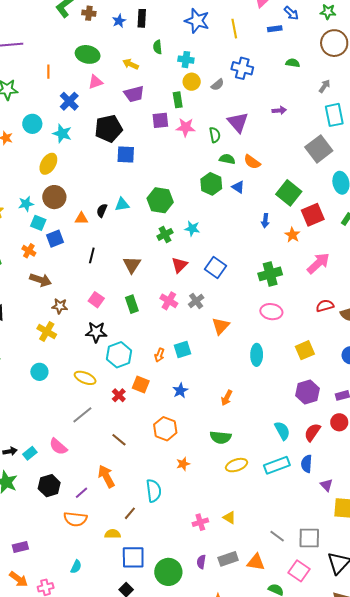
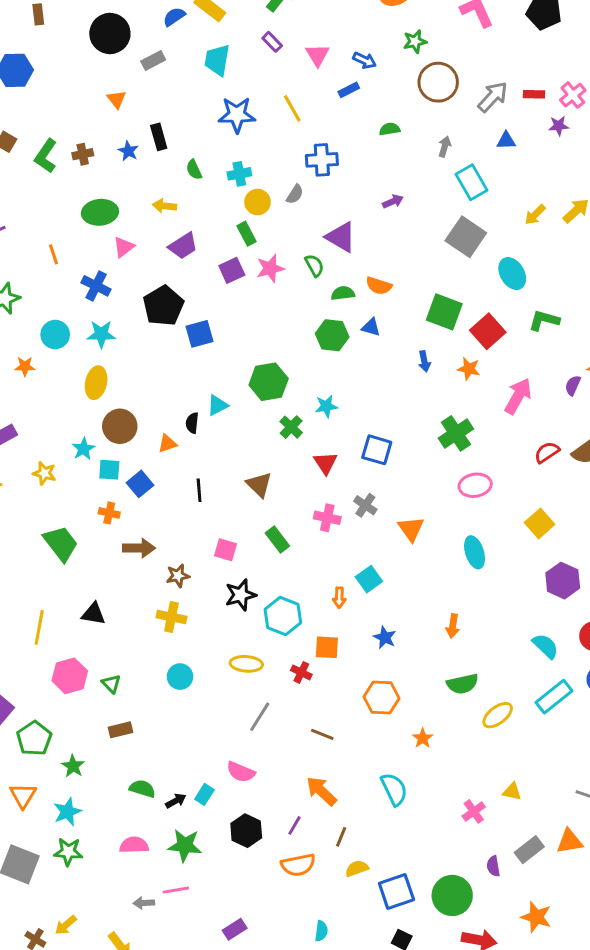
brown line: (130, 513) -> (341, 837), moved

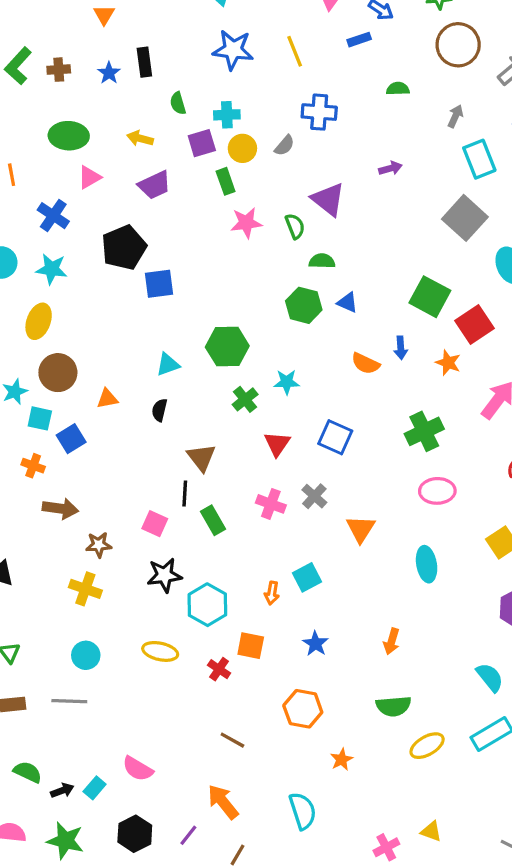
purple square: (232, 270) -> (202, 143), moved
orange semicircle: (379, 286) -> (365, 363), moved
black semicircle: (192, 423) -> (159, 410), moved
black line: (199, 490) -> (185, 494), moved
gray line: (260, 717) -> (69, 701), moved, turned 52

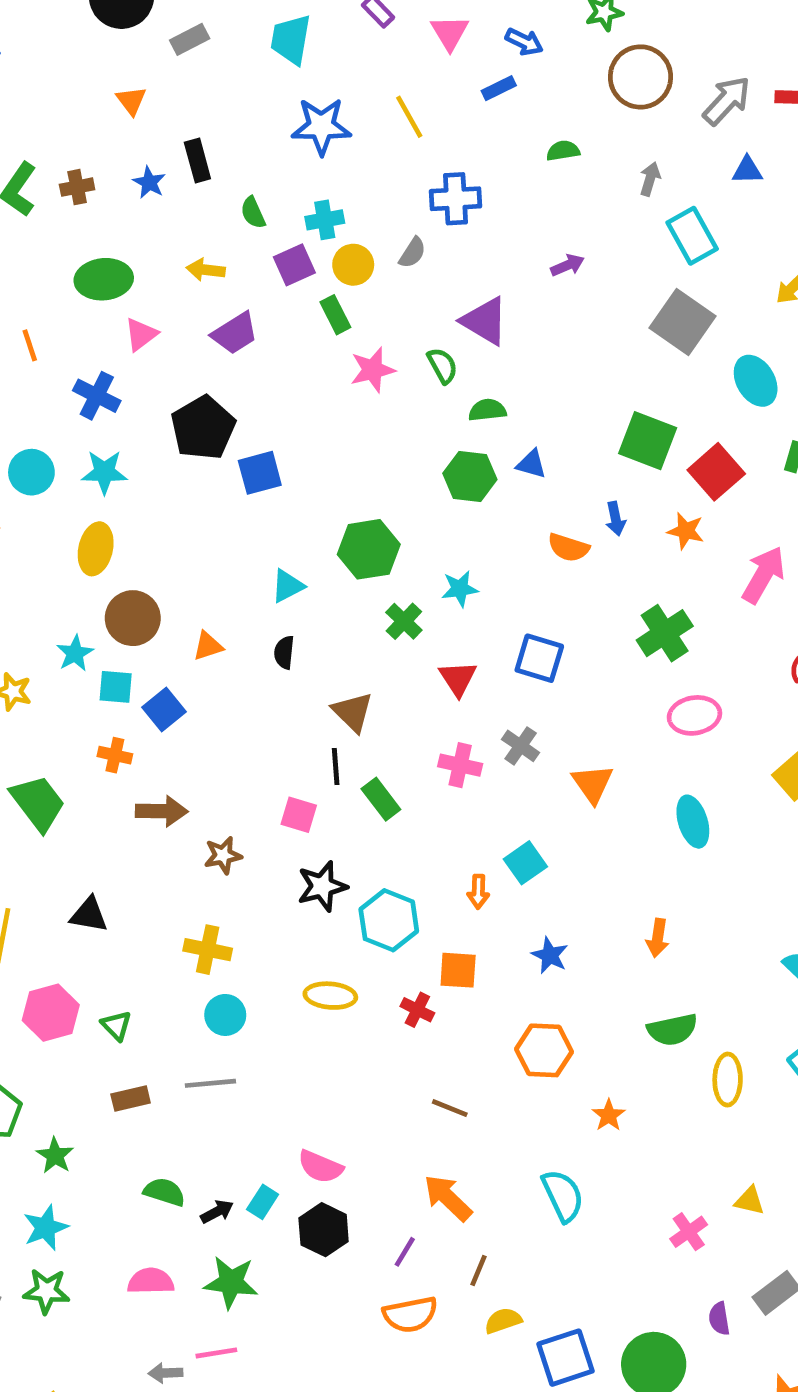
yellow cross: (85, 589) -> (208, 950), moved
yellow ellipse: (427, 746) -> (728, 1080), turned -52
black hexagon: (135, 834) -> (324, 1230), moved

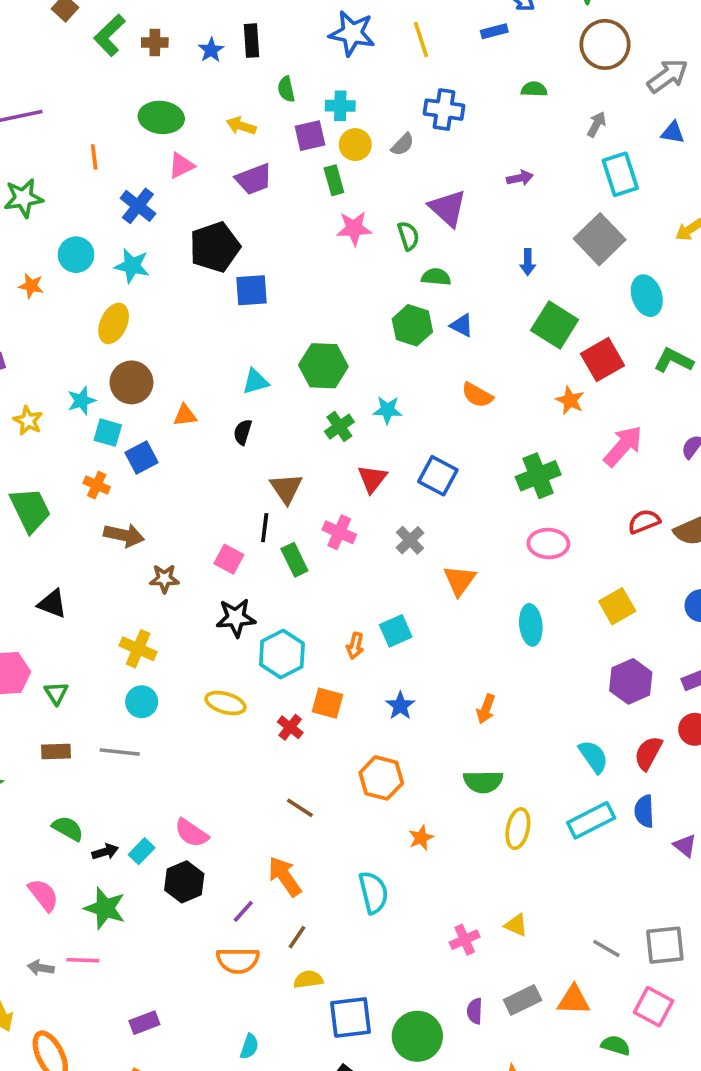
blue arrow: (616, 519) -> (528, 262), moved
pink cross: (460, 765) -> (339, 532), moved
pink semicircle: (151, 1281) -> (43, 895), turned 42

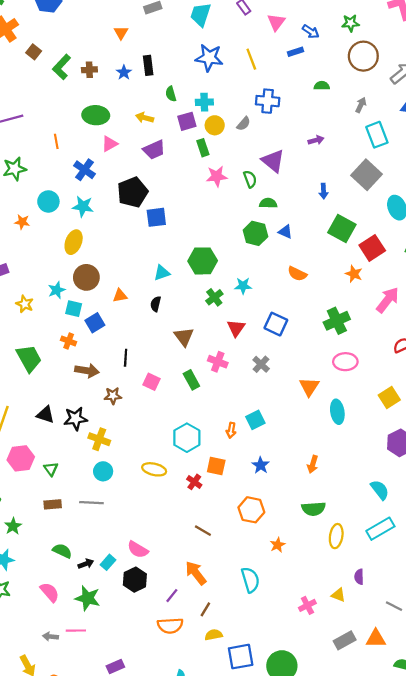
black line: (265, 528) -> (126, 358), moved
orange triangle: (460, 580) -> (309, 387), moved
black star: (236, 618) -> (76, 419), moved
purple semicircle: (475, 1011) -> (359, 577), moved

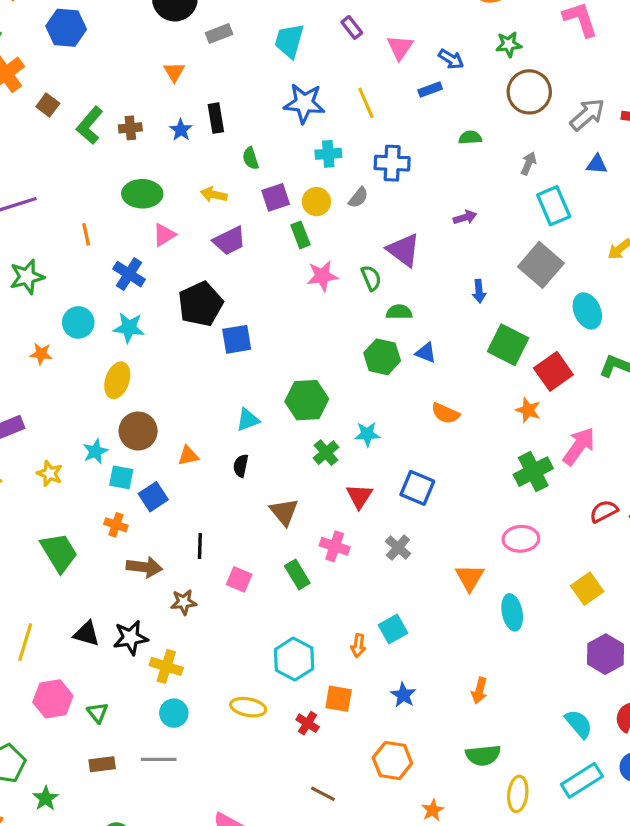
cyan cross: (204, 102) -> (328, 154), moved
green cross: (337, 321) -> (533, 472), moved

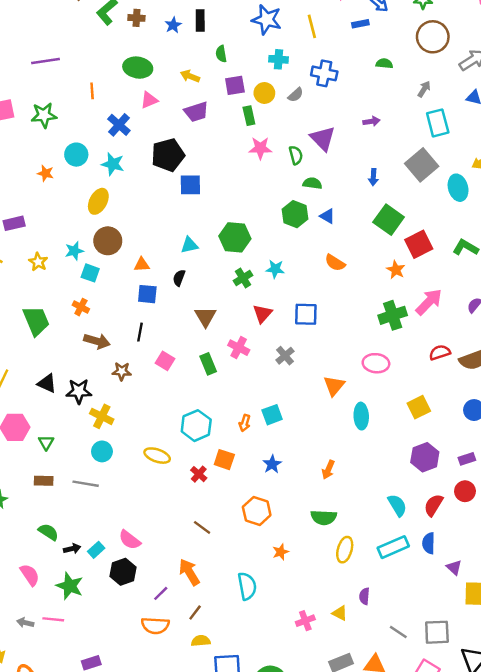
cyan ellipse: (587, 311) -> (458, 188), moved
blue square: (417, 488) -> (306, 314), turned -30
blue square: (153, 497) -> (147, 294), moved, turned 30

